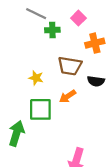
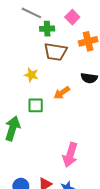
brown trapezoid: (70, 66) -> (56, 52), moved
green square: (40, 109) -> (36, 105), size x0.7

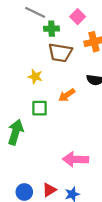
pink arrow: (70, 155) -> (75, 159), turned 75

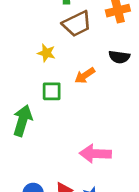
brown trapezoid: (60, 53) -> (77, 24), turned -35

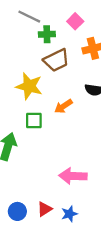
yellow star: (46, 53) -> (29, 86), size x1.6

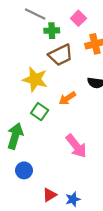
green square: (34, 120) -> (40, 112), turned 35
pink arrow: (73, 176) -> (76, 146), moved, turned -130
blue circle: (17, 211) -> (24, 170), moved

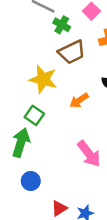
green cross: (52, 31) -> (62, 25), turned 32
green square: (40, 112) -> (34, 115), moved

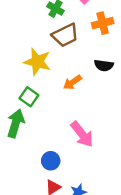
blue circle: (31, 181) -> (51, 161), moved

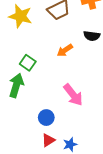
yellow star: (37, 62) -> (20, 16), moved

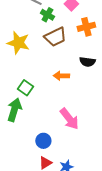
orange arrow: (65, 50) -> (61, 76), turned 35

